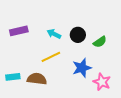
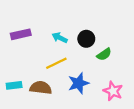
green semicircle: (100, 42) -> (104, 54), moved
blue star: (82, 68) -> (79, 83), moved

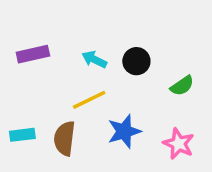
green semicircle: (104, 54) -> (182, 86), moved
brown semicircle: (41, 88) -> (65, 138), turned -90

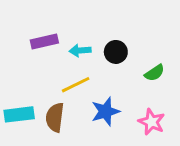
purple rectangle: (33, 54) -> (44, 42), moved
cyan arrow: (94, 59) -> (80, 50), turned -30
cyan rectangle: (22, 135) -> (19, 114), size x1.4

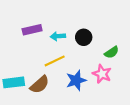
brown semicircle: (55, 117) -> (40, 85), turned -138
pink star: (152, 122) -> (102, 74), moved

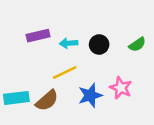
green semicircle: (112, 52) -> (137, 44), moved

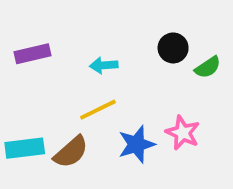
purple rectangle: (38, 36) -> (32, 54), moved
black circle: (99, 44) -> (173, 48), moved

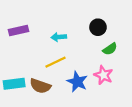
green semicircle: (208, 67) -> (110, 49), moved
blue star: (136, 144) -> (77, 82), turned -30
brown semicircle: (71, 152) -> (40, 86), turned 60

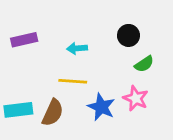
yellow line: (56, 62) -> (73, 81), turned 30
brown semicircle: (40, 86) -> (53, 113), turned -84

